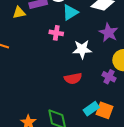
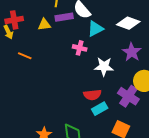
purple cross: (109, 77) -> (128, 96), size x1.5
cyan rectangle: (91, 109) -> (100, 109), moved

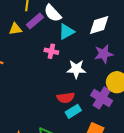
purple rectangle: (64, 17) -> (35, 21), turned -30
white diamond: (128, 23) -> (99, 25), turned -35
purple star: (132, 52) -> (104, 54), turned 30

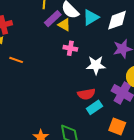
yellow triangle: (15, 29) -> (64, 25), moved, turned 40
cyan triangle: (66, 32) -> (91, 17), moved

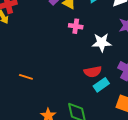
orange line: (16, 60) -> (26, 77), moved

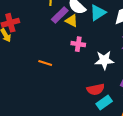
orange line: (26, 77) -> (45, 63), moved

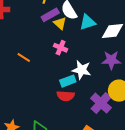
cyan rectangle: (104, 102) -> (68, 81), moved

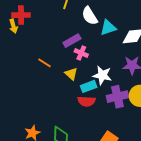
purple rectangle: (50, 15) -> (72, 41), moved
yellow triangle: (60, 23) -> (71, 74), moved
purple cross: (101, 103) -> (117, 97), moved, turned 35

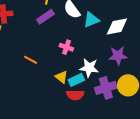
purple rectangle: (72, 41) -> (45, 17), moved
yellow triangle: (71, 74) -> (61, 77), moved

